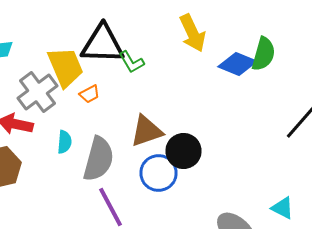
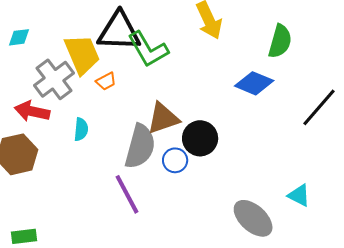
green L-shape: (132, 62) -> (148, 49), size x1.6
blue diamond: (238, 64) -> (254, 83), moved
gray semicircle: (98, 159) -> (140, 146), moved
blue circle: (158, 173) -> (175, 160), size x0.7

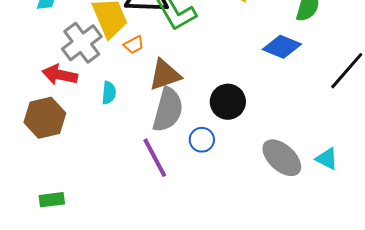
brown triangle: (163, 118) -> (165, 75), moved
blue circle: (175, 160) -> (202, 140), moved
gray ellipse: (253, 218) -> (282, 158), moved

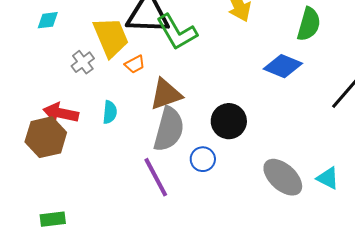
gray cross: (82, 43) -> (83, 62), size x0.6
red arrow: (60, 75) -> (61, 113), moved

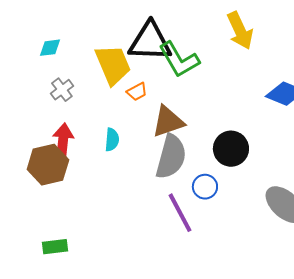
gray cross: (83, 62) -> (62, 90), moved
red arrow: (61, 113) -> (63, 141), turned 84
purple line: (156, 177) -> (180, 213), moved

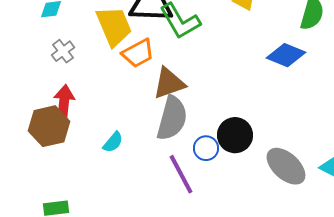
orange trapezoid: (137, 92) -> (138, 53), size x1.6
cyan semicircle: (112, 140) -> (113, 142), moved, turned 35
black circle: (231, 149) -> (235, 135), moved

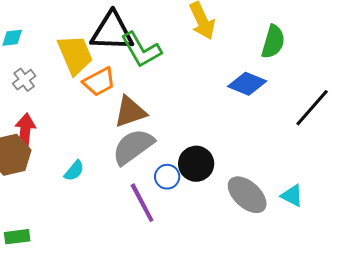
gray semicircle: (172, 118) -> (133, 147), turned -141

